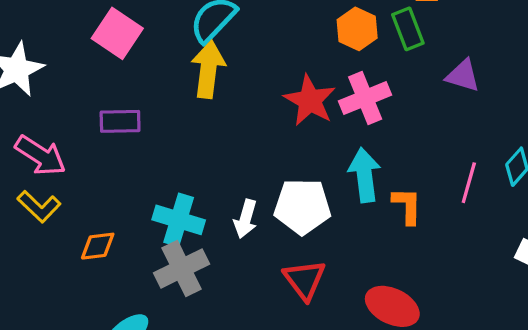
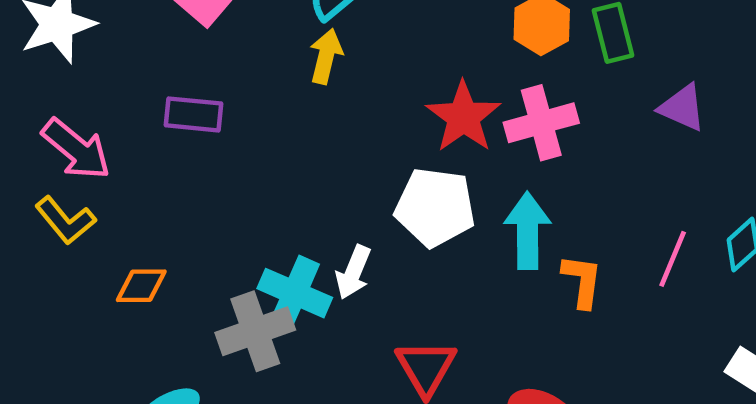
yellow arrow: (208, 69) -> (326, 56), size x0.7
white pentagon: (302, 206) -> (435, 207), moved
cyan cross: (179, 220) -> (295, 293), moved

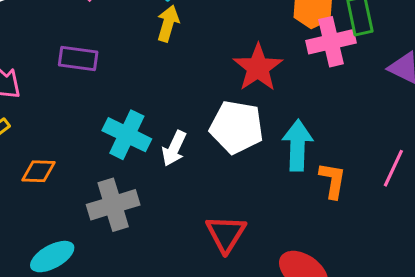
pink cross: (541, 123) -> (331, 42), moved
white arrow: (353, 272) -> (174, 148), moved
cyan cross: (295, 293) -> (127, 135), moved

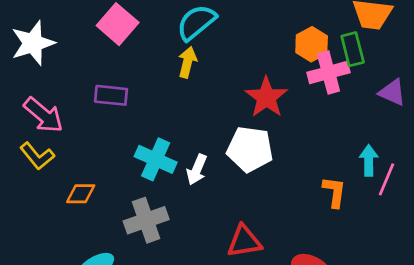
cyan arrow: (297, 145) -> (369, 160), moved, size x0.7
red triangle: (226, 234) -> (244, 241), turned 51

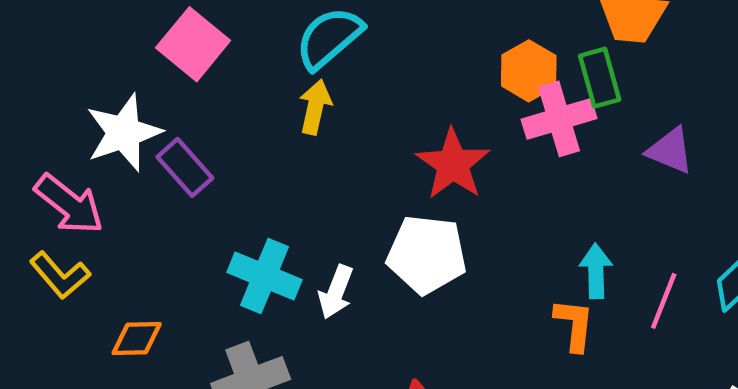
white star: (33, 43) -> (124, 133), moved
purple rectangle: (111, 95) -> (185, 167), turned 44
cyan arrow: (369, 160) -> (596, 271), moved

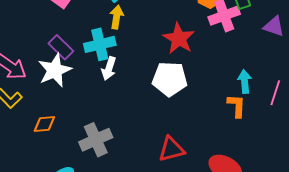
white star: (124, 133) -> (55, 70), moved
cyan cross: (264, 276) -> (100, 44), moved, turned -32
white arrow: (336, 292) -> (109, 68), moved

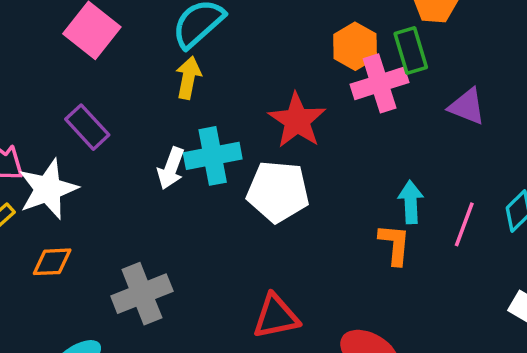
cyan cross: (100, 44) -> (213, 156), moved
white star: (55, 70) -> (48, 189), moved

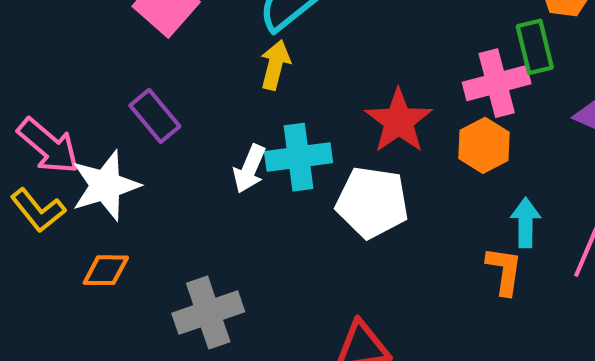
orange hexagon: (355, 46) -> (484, 145), moved

